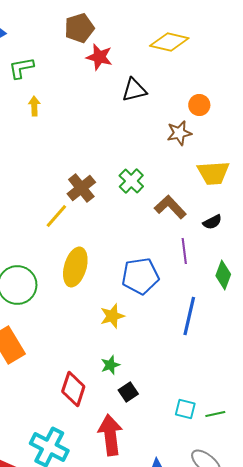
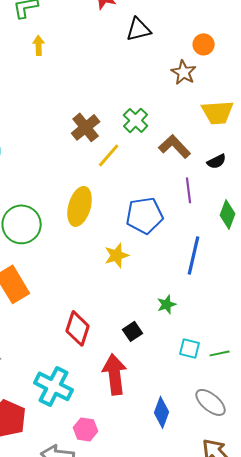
brown star: (179, 133) -> (184, 72), turned -30
yellow line: (56, 216) -> (109, 155), moved
green star: (110, 365) -> (167, 304), moved

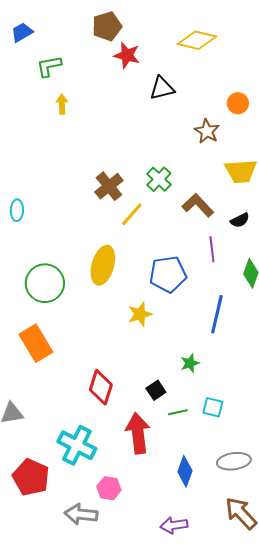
orange circle: (204, 44) -> (238, 103), moved
green line: (220, 353) -> (178, 412), moved
gray ellipse: (211, 402) -> (234, 461), turned -48

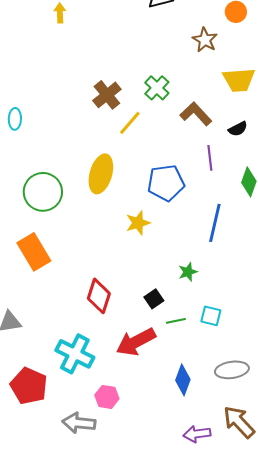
red arrow: (138, 433) -> (136, 342), turned -111
purple arrow: (174, 525) -> (197, 434), moved

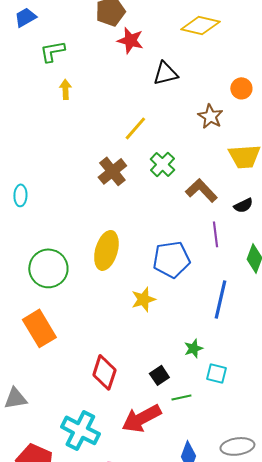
yellow line: (130, 123) -> (135, 128), moved
cyan square: (211, 316) -> (216, 373), moved

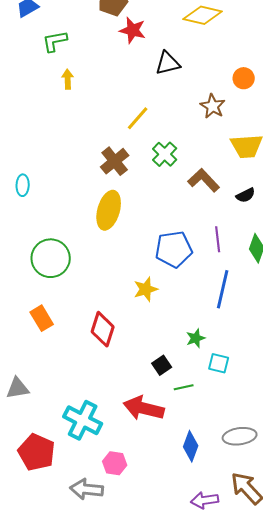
purple line: (215, 234) -> (218, 239), moved
yellow ellipse: (106, 250) -> (109, 210), moved
orange rectangle: (39, 328) -> (42, 318), size x0.7
red diamond: (104, 372) -> (103, 329), moved
red arrow: (141, 418) -> (144, 408), turned 42

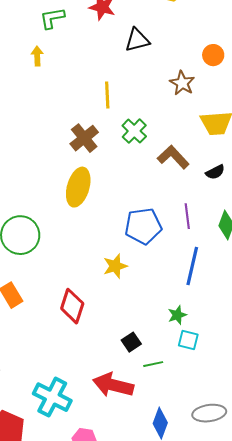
green L-shape: (55, 41) -> (52, 18), moved
yellow line: (138, 118) -> (107, 95), turned -44
green star: (196, 338) -> (177, 315), moved

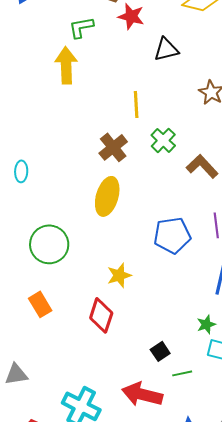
yellow arrow: (37, 56) -> (66, 65), size x1.8
yellow star: (115, 266) -> (119, 275), moved

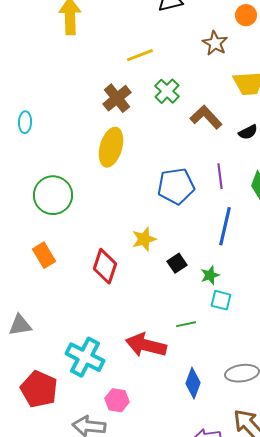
yellow line: (136, 104) -> (140, 55), turned 72
yellow star: (119, 275) -> (144, 239), moved
black square: (160, 351) -> (177, 263), moved

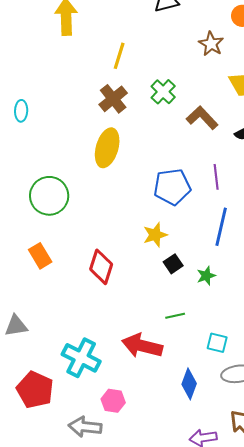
yellow line: (140, 55) -> (119, 56), moved, turned -52
cyan ellipse: (25, 122) -> (21, 111), moved
yellow star: (144, 239) -> (155, 235), moved
cyan square: (221, 300) -> (217, 343), moved
green line: (186, 324) -> (175, 316), moved

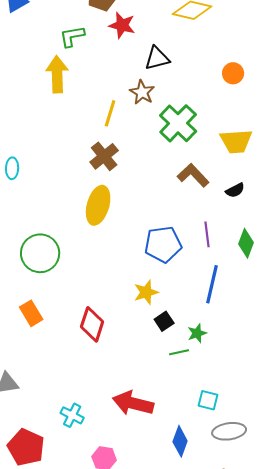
brown star: (211, 44) -> (142, 92), moved
green cross: (163, 92) -> (178, 123), moved, size x1.5
green line: (175, 316) -> (179, 352), moved
cyan cross: (81, 358) -> (72, 415), size x0.6

